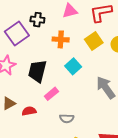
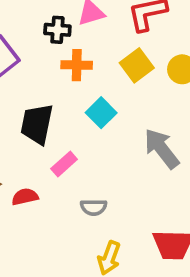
black cross: (37, 20) -> (57, 30), moved

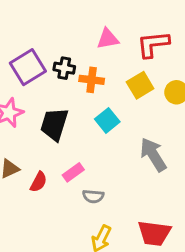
black cross: (57, 30) -> (64, 68), moved
pink rectangle: (64, 164) -> (73, 172), moved
red semicircle: (25, 197) -> (39, 182), turned 125

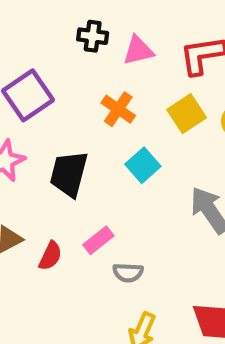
black cross: (64, 68) -> (93, 36), moved
orange cross: (92, 80) -> (118, 109), turned 30

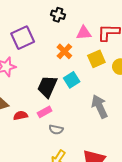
pink triangle: (138, 51) -> (84, 33), moved
black trapezoid: (69, 174) -> (47, 87), moved
red semicircle: (50, 256) -> (21, 116), turned -136

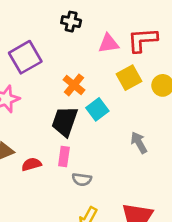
orange cross: (64, 51) -> (74, 85), moved
gray arrow: (100, 107) -> (139, 143), size x0.7
pink rectangle: (45, 112) -> (64, 157), turned -48

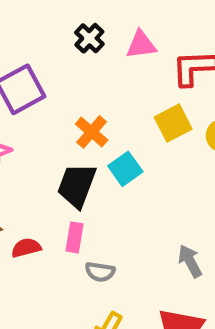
black cross: (71, 22) -> (89, 38), turned 30
pink triangle: (109, 43) -> (141, 45), moved
gray arrow: (139, 143) -> (190, 261), moved

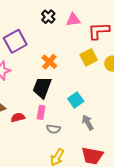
cyan square: (125, 169) -> (76, 100), moved
gray arrow: (190, 261) -> (88, 122), moved

